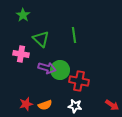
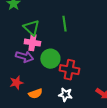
pink cross: (21, 54) -> (32, 43), moved
purple arrow: (47, 68) -> (24, 57), moved
red star: (26, 104) -> (16, 83), moved

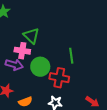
green line: (64, 24) -> (71, 56), moved
green triangle: (31, 28) -> (31, 36), moved

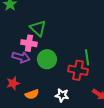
green line: (71, 56) -> (87, 57), moved
red cross: (59, 78) -> (78, 70), moved

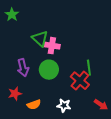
pink cross: (29, 43) -> (52, 46), moved
purple arrow: (21, 57) -> (23, 68), turned 60
red cross: (78, 70) -> (80, 81), turned 30

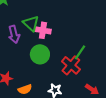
purple arrow: (23, 68) -> (14, 34), moved
green line: (89, 68) -> (80, 52), turned 42

